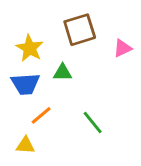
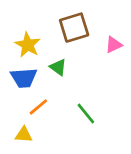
green triangle: (63, 72) -> (58, 67), turned 36

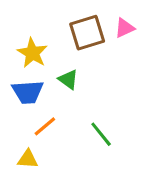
pink triangle: (114, 45) -> (125, 28), moved

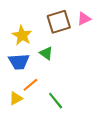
green line: (101, 134) -> (56, 101), moved
yellow triangle: (28, 159) -> (16, 98), moved, turned -32

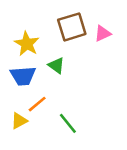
pink triangle: (84, 19) -> (103, 33), moved

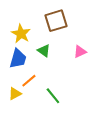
pink triangle: (103, 33) -> (80, 52), moved
blue trapezoid: (23, 76) -> (18, 59), turned -70

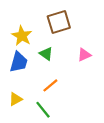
orange line: (29, 81) -> (50, 85), moved
green line: (53, 96) -> (43, 110), moved

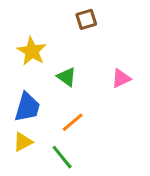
brown square: (59, 22) -> (86, 19), moved, size x0.6
blue trapezoid: (19, 62) -> (27, 107), moved

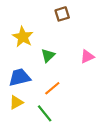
green triangle: (67, 77) -> (48, 55), turned 40
blue trapezoid: (27, 107) -> (20, 77), turned -120

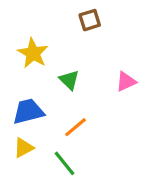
green triangle: (48, 55) -> (69, 80), turned -32

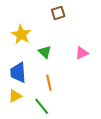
blue trapezoid: (28, 111) -> (18, 72), turned -80
orange line: (76, 127) -> (49, 83), turned -63

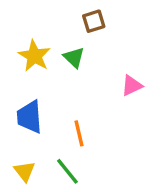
green triangle: (45, 52) -> (74, 57), moved
yellow triangle: (15, 96) -> (25, 171), moved, turned -40

